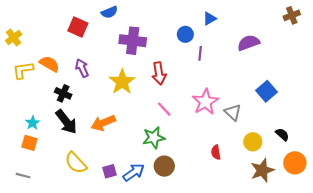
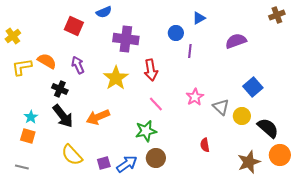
pink star: (205, 102) -> (195, 97), size x0.7
black semicircle: (282, 134) -> (268, 128), size x1.6
yellow circle: (253, 142) -> (242, 116), moved

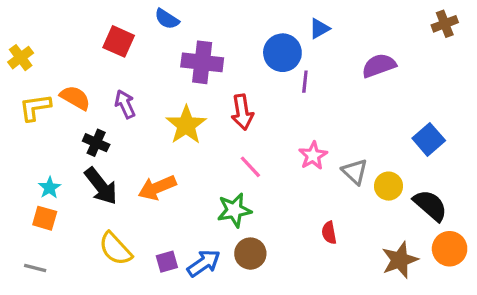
blue semicircle: (104, 12) -> (167, 19), turned 56
blue circle: (176, 33) -> (282, 53), size x1.5
blue square: (253, 87) -> (429, 139), moved

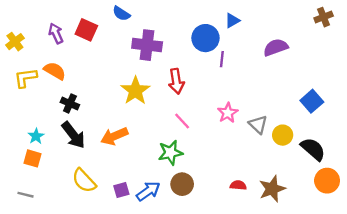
purple arrow: (125, 104) -> (56, 33), moved
red semicircle: (329, 233) -> (238, 185), moved, turned 105
brown star: (400, 260) -> (272, 189), moved

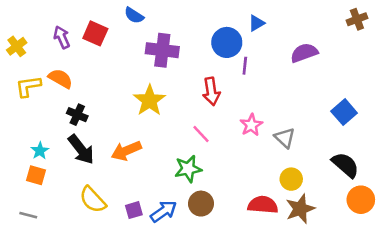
red arrow: (176, 81) -> (211, 91), moved
yellow circle: (283, 135) -> (291, 179), moved
red semicircle: (238, 185) -> (263, 205), size x1.6

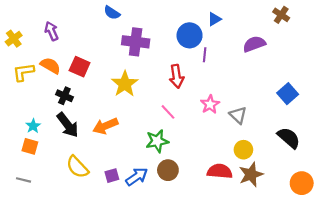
brown cross: (357, 19) -> (281, 15), moved, turned -35
red square: (95, 33) -> (80, 67), moved
orange circle: (361, 200) -> (302, 183), moved

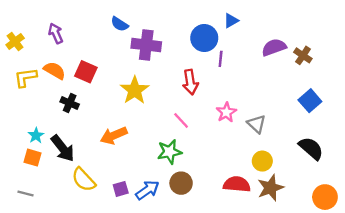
blue semicircle: (112, 13) -> (120, 24), moved
brown cross: (281, 15) -> (303, 55), moved
black arrow: (68, 125) -> (63, 148), moved

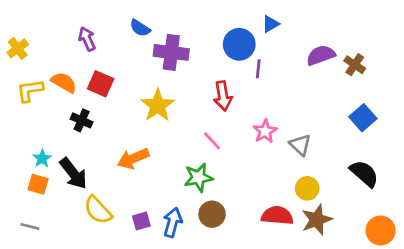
purple arrow: (56, 33) -> (87, 39), moved
blue arrow: (147, 190) -> (173, 222), turned -40

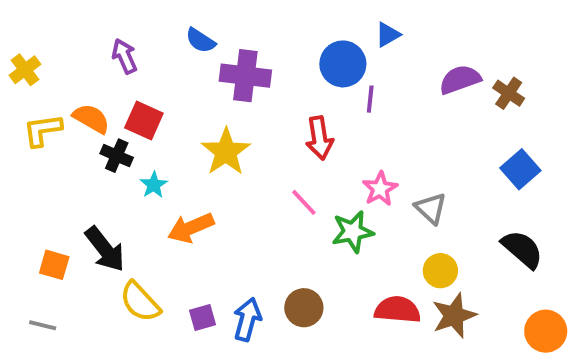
black cross: (82, 120) -> (117, 156), moved
cyan star: (42, 158) -> (154, 185), moved
green star: (198, 178) -> (353, 232), moved

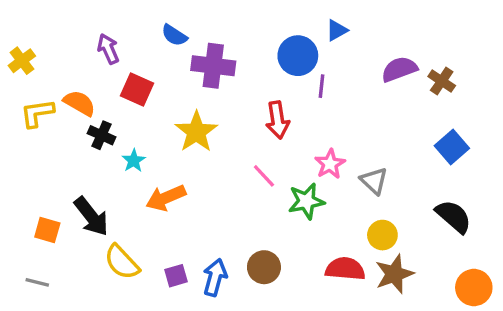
red square: (144, 120) -> (137, 89), moved

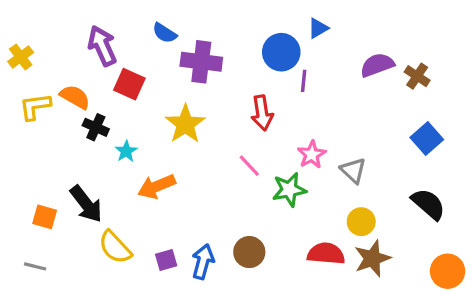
purple arrow: (108, 49) -> (102, 46), size x1.4

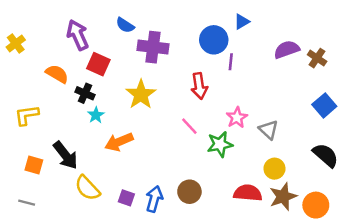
yellow L-shape: (35, 107) -> (27, 115), moved
black cross: (96, 127) -> (85, 93), moved
purple square: (166, 260) -> (126, 198), turned 35
orange circle: (448, 271) -> (316, 205), moved

